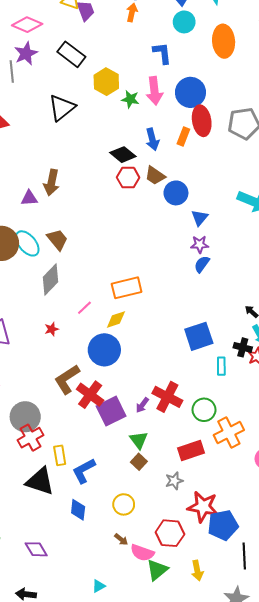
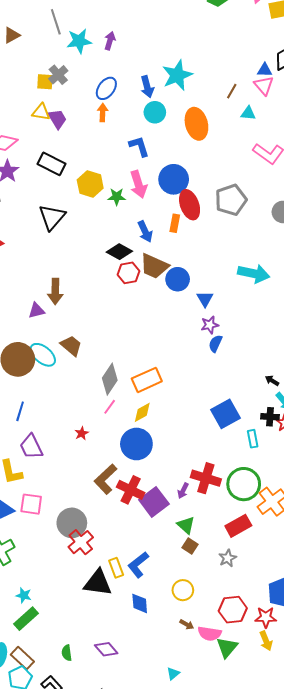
brown trapezoid: (155, 176) -> (154, 266), size x1.4
gray diamond: (51, 280) -> (110, 379), moved
green circle: (204, 410) -> (244, 484), size x1.4
yellow rectangle: (60, 455) -> (116, 568), moved
red star: (203, 507) -> (266, 617), moved, size x0.7

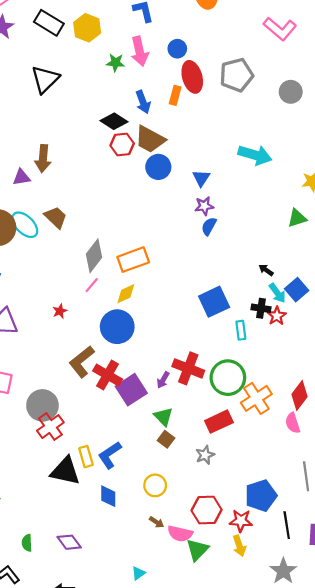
blue circle: (174, 179) -> (177, 49), size x0.6
yellow hexagon: (90, 184) -> (87, 28), moved
blue circle: (178, 279) -> (158, 167), moved

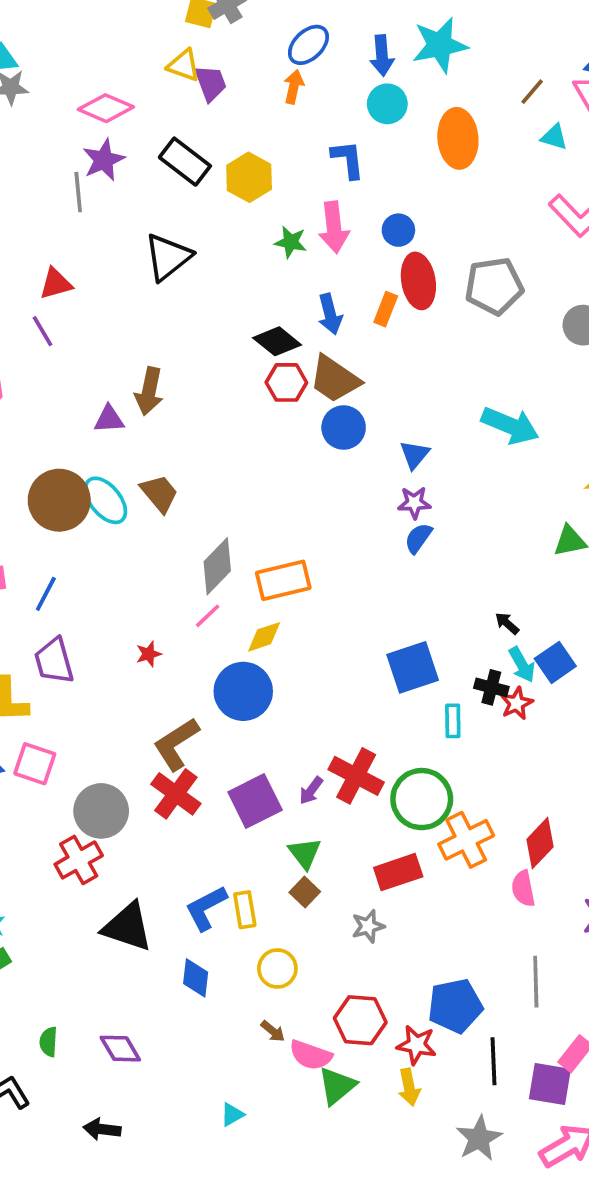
red cross: (108, 375) -> (176, 794), moved
red cross: (50, 427) -> (79, 860), moved
yellow rectangle: (86, 457) -> (245, 910), moved

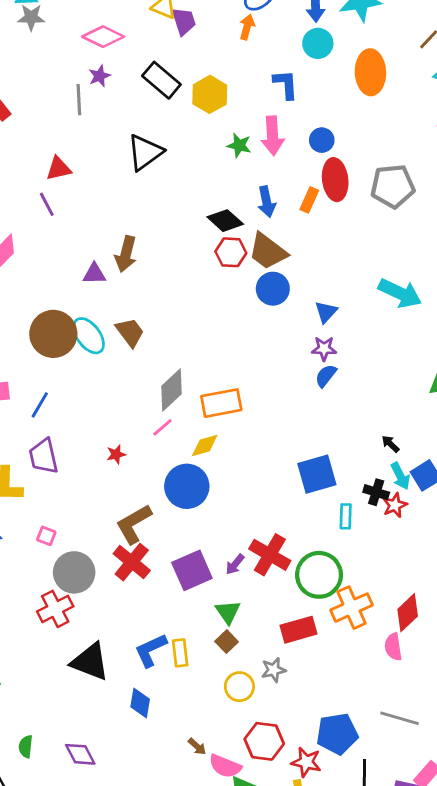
purple star: (104, 160) -> (99, 76), size x0.7
pink square: (35, 764) -> (46, 536), moved, size x0.6
yellow circle: (277, 969) -> (239, 687), moved
gray line: (536, 982) -> (400, 718), turned -75

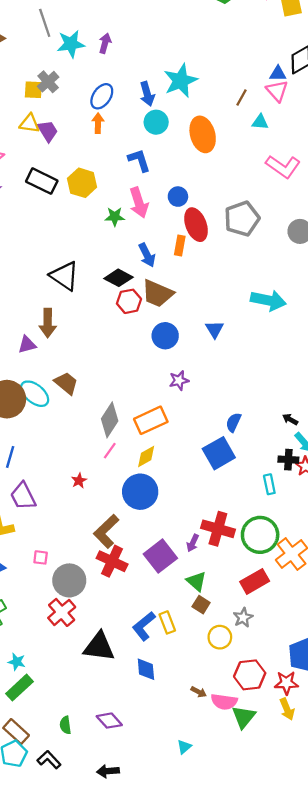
black triangle: (145, 152) -> (64, 276), moved, turned -36
blue circle: (273, 289) -> (165, 336), moved
purple star: (324, 349) -> (179, 380), moved
blue semicircle: (326, 376) -> (233, 422), moved
blue square: (317, 474) -> (219, 453), moved

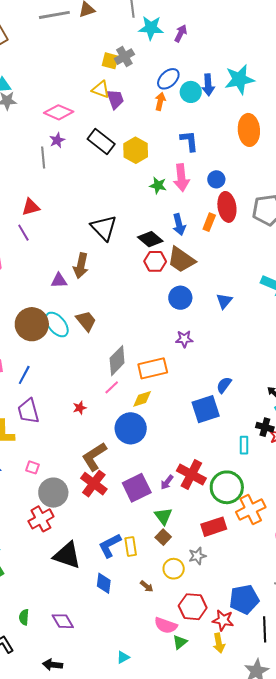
cyan circle: (156, 122) -> (191, 92), moved
brown arrow: (199, 692) -> (147, 586), moved
green triangle: (244, 717) -> (180, 642), size x0.7

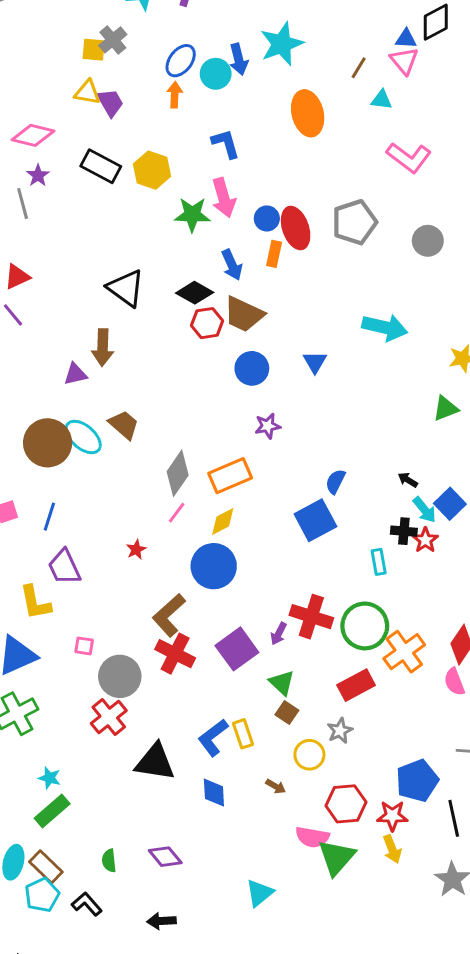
blue circle: (216, 179) -> (267, 218), moved
green star: (158, 185) -> (192, 215), size x1.4
green triangle: (180, 642) -> (337, 857), size x1.8
cyan triangle: (123, 657) -> (260, 893), size x1.5

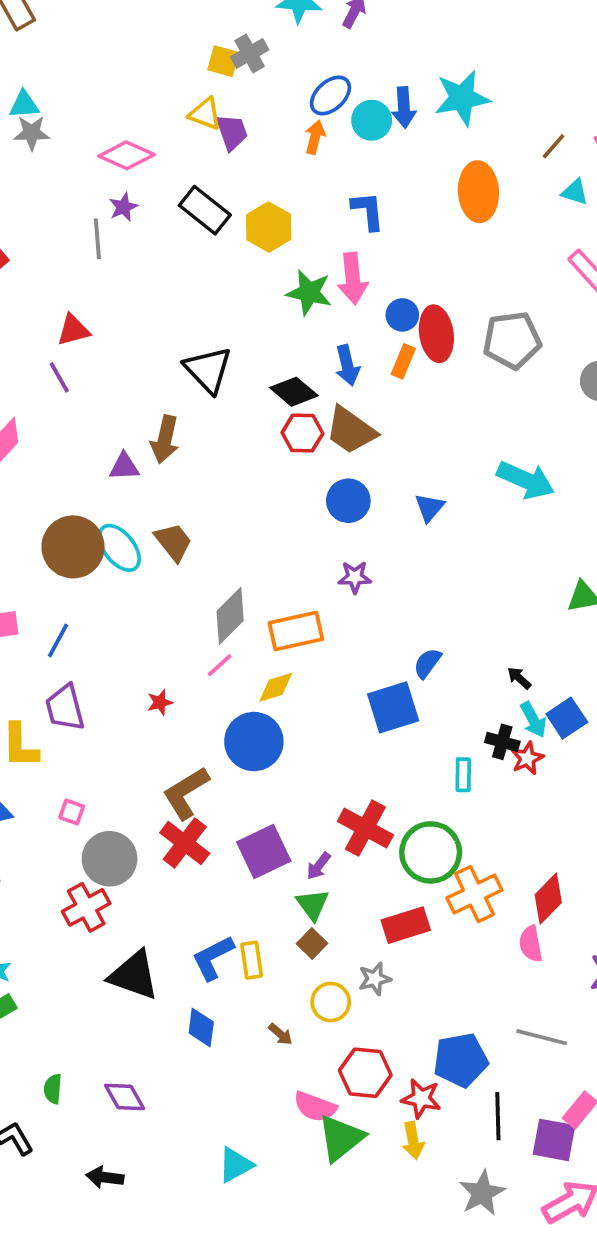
purple arrow: (279, 634) -> (319, 866), moved

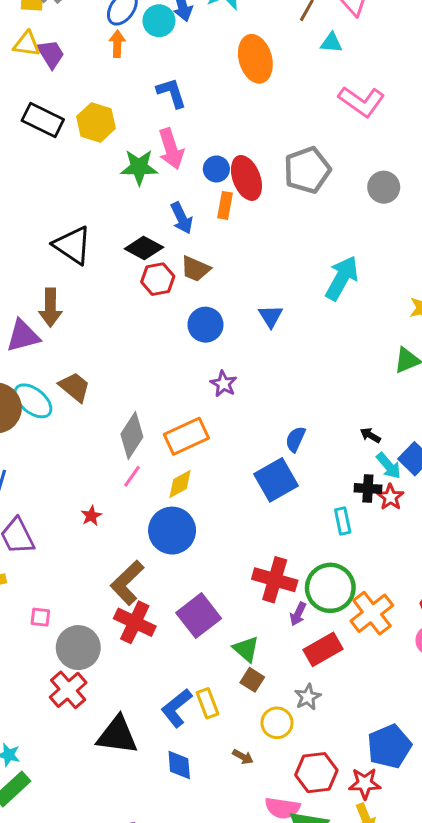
brown trapezoid: (351, 430) -> (195, 269), size x0.7
purple triangle: (124, 467) -> (23, 336), size x1.4
cyan arrow: (526, 480) -> (342, 278), turned -72
purple star: (355, 577) -> (224, 384), turned -30
purple arrow: (319, 866) -> (298, 614), moved

